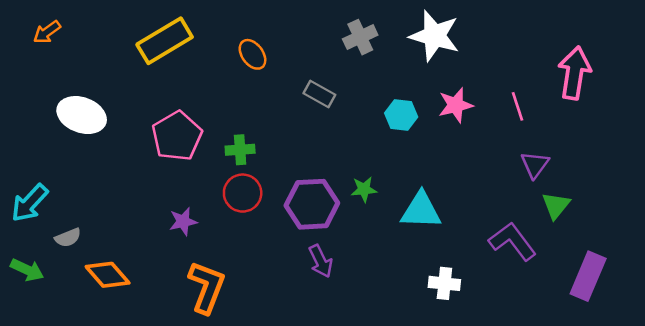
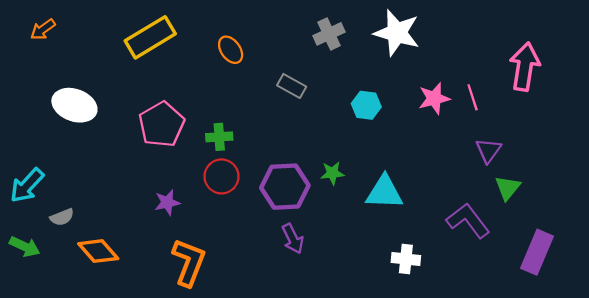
pink star: (456, 105) -> (434, 98), moved

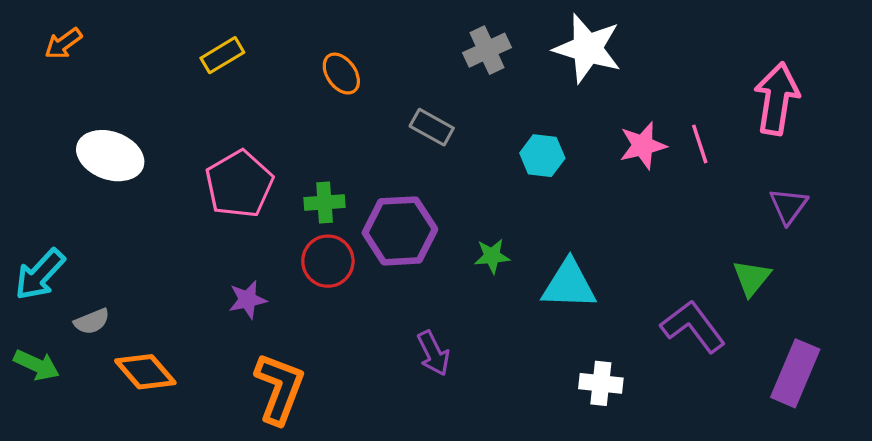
yellow rectangle: (150, 37) -> (222, 55), size x0.6
purple triangle: (488, 150) -> (788, 206), moved
purple hexagon: (285, 187) -> (400, 231), moved

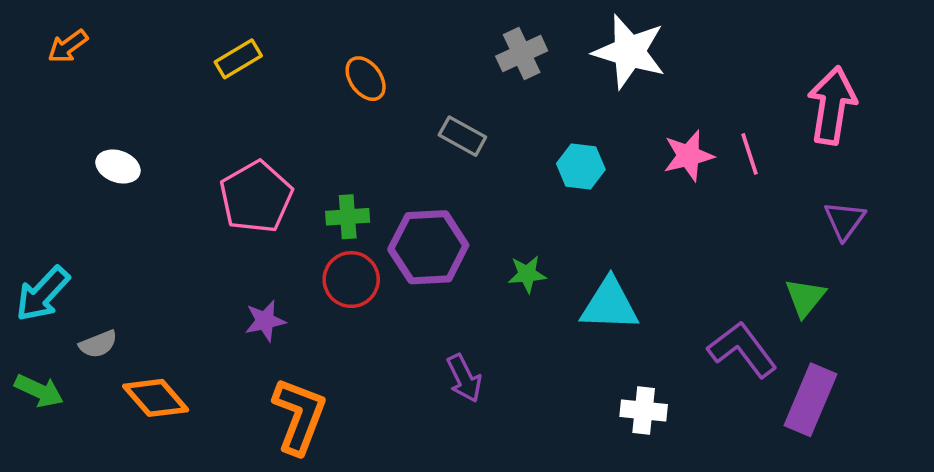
white ellipse: (110, 156) -> (118, 167), size x0.6
purple rectangle: (795, 373) -> (810, 400), moved

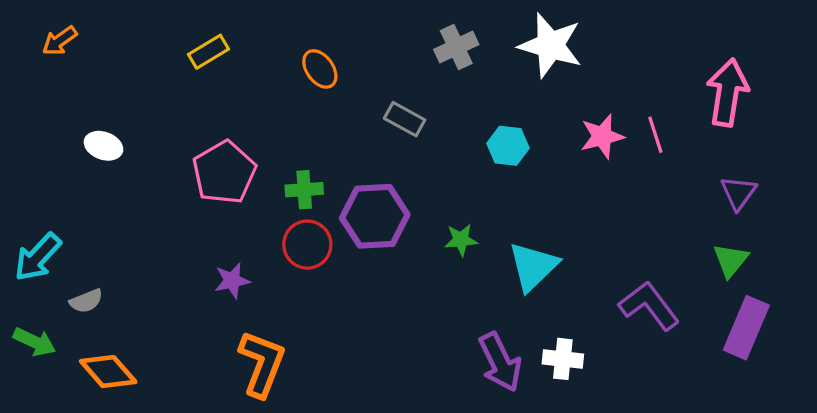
green triangle: (805, 297) -> (731, 260), moved
cyan triangle: (610, 305) -> (533, 266), turned -46
purple arrow: (464, 378) -> (500, 362), moved, size x1.4
orange diamond: (156, 398) -> (108, 372), moved
purple rectangle: (810, 400) -> (746, 328), moved

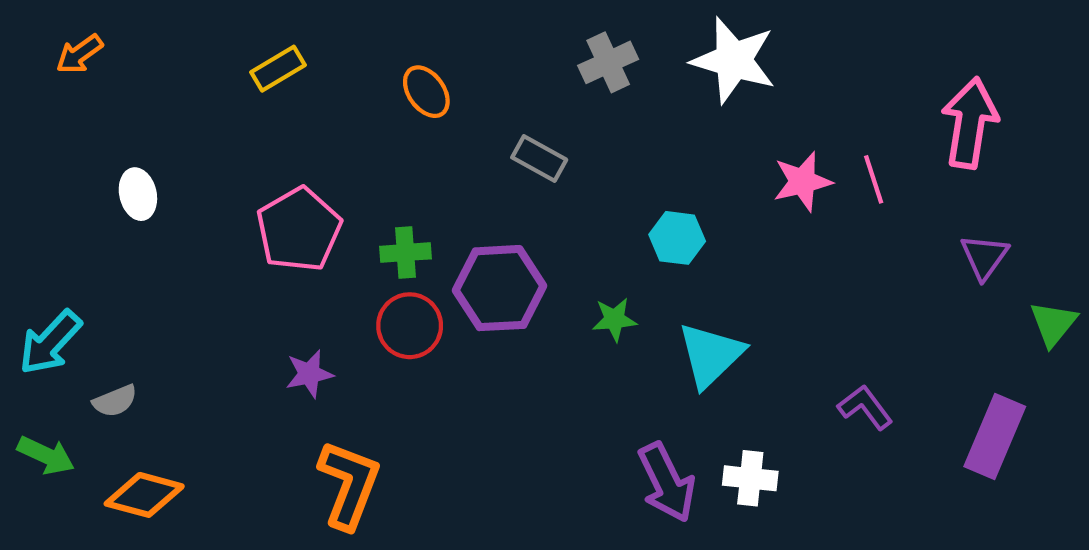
white ellipse: (103, 146) -> (138, 194), turned 57
cyan hexagon: (508, 146) -> (677, 238), moved
green triangle: (731, 260) -> (1053, 324), moved
purple L-shape: (649, 306) -> (865, 407), size x0.7
orange diamond: (108, 372) -> (144, 495), turned -34

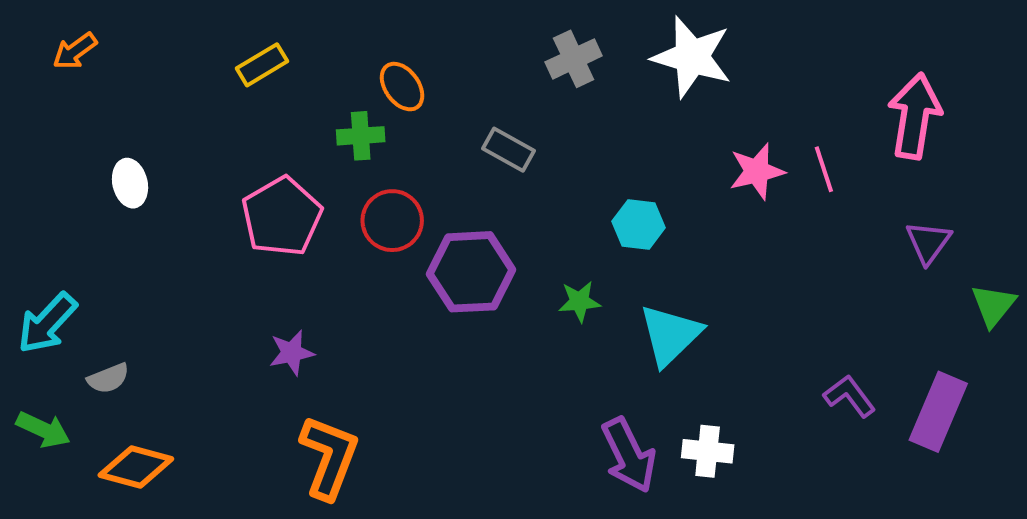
green cross: (405, 253) -> (361, 136), moved
red circle: (410, 326) -> (392, 221), moved
purple L-shape: (865, 407) -> (850, 396), moved

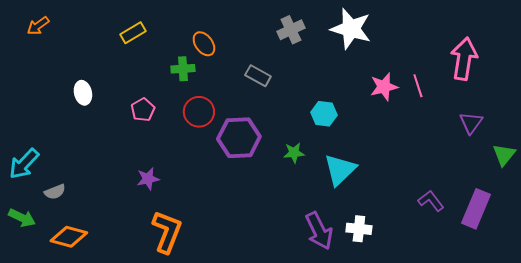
white ellipse: (130, 183) -> (83, 93), moved
pink pentagon: (282, 217) -> (143, 110), size x0.6

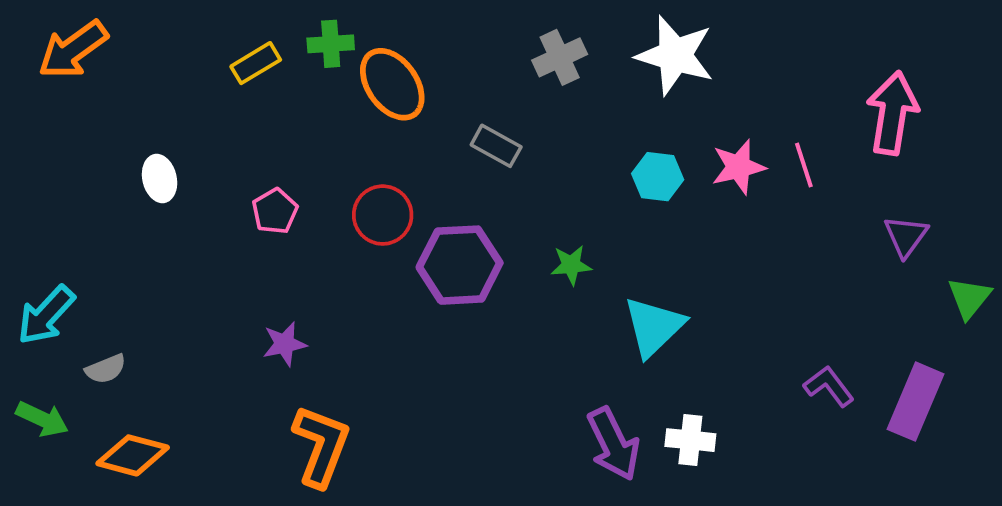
orange arrow: (38, 26) -> (73, 50), size x1.6
orange ellipse: (204, 44) -> (392, 84), size x1.5
green cross: (183, 69) -> (331, 44), moved
cyan hexagon: (324, 114) -> (658, 177), moved
green star: (294, 153) -> (571, 265), moved

